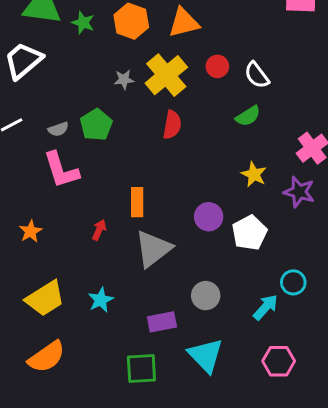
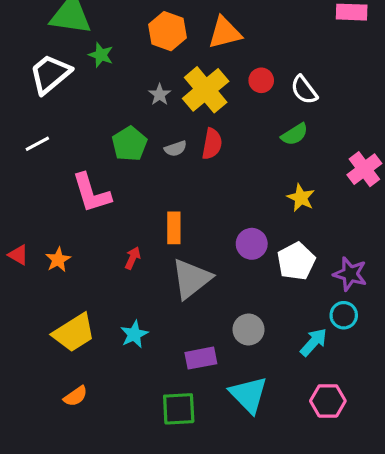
green star: (83, 23) -> (101, 55), moved
gray star: (124, 80) -> (160, 95), turned -30
gray semicircle: (58, 129) -> (175, 149), moved
purple star: (299, 192) -> (350, 274), moved
orange semicircle: (47, 357) -> (75, 396), size x0.6

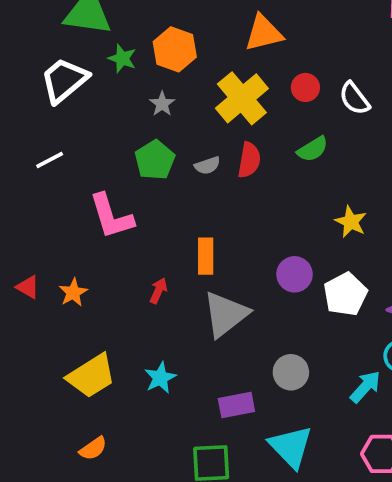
orange hexagon: (168, 31) -> (175, 49), moved
gray star: (160, 95) -> (162, 104), moved
green semicircle: (295, 134) -> (313, 149), moved

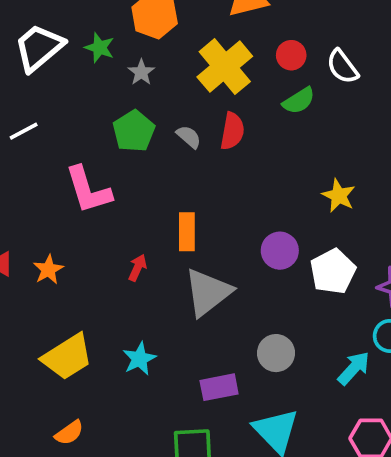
green star: (122, 58) -> (100, 48), moved
green semicircle: (313, 149) -> (299, 101), moved
gray semicircle: (207, 165) -> (189, 137), turned -120

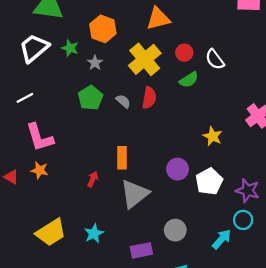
pink L-shape: (88, 190) -> (40, 137), moved
orange star: (48, 270) -> (40, 170), moved, turned -30

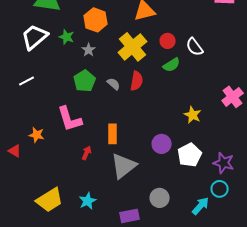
pink L-shape: (40, 137) -> (70, 119), moved
orange star: (40, 170) -> (37, 135), moved

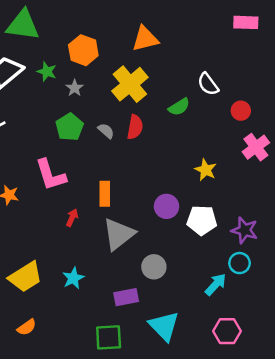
red circle: (168, 41) -> (241, 111), moved
white pentagon: (190, 155) -> (202, 220), turned 30
gray circle: (160, 198) -> (154, 267), moved

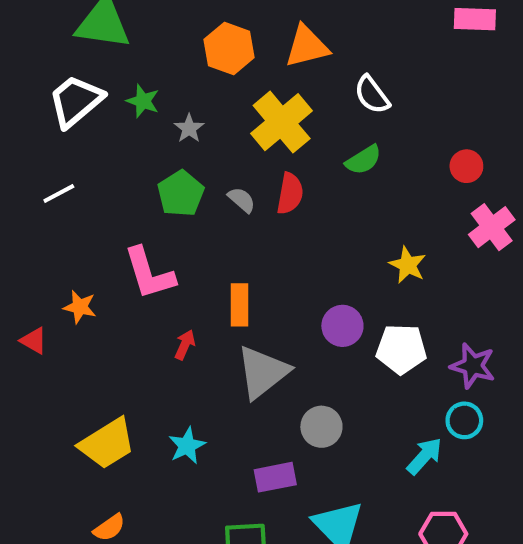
orange hexagon: (83, 50) -> (229, 49), moved
white semicircle: (208, 84) -> (372, 95), moved

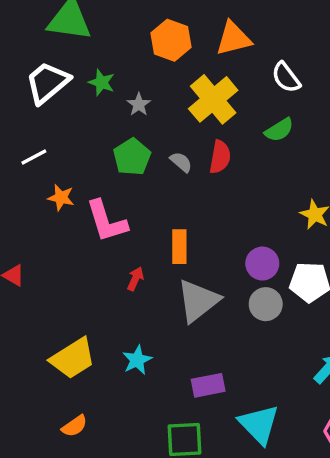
orange star: (80, 307) -> (61, 198), moved
gray circle: (321, 427) -> (266, 304), moved

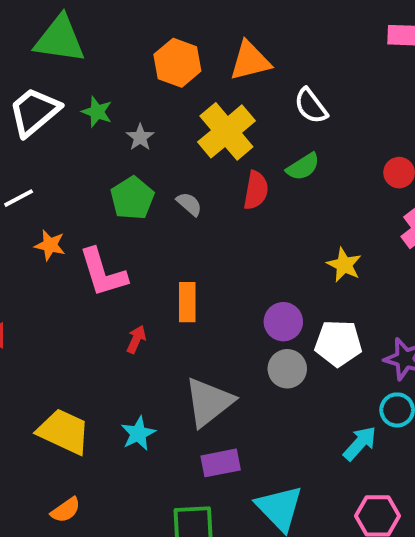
red semicircle: (220, 157) -> (256, 190), moved
gray triangle: (198, 301) -> (209, 402), moved
yellow trapezoid: (73, 358) -> (64, 432), turned -123

